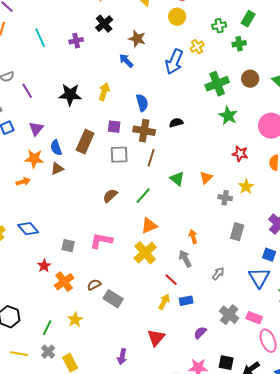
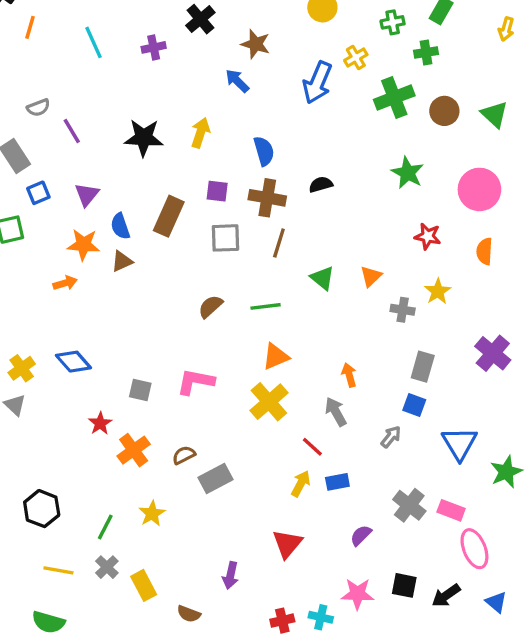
green cross: (217, 84) -> (394, 98), moved
green line: (143, 196) -> (266, 306), turned 42
blue square: (269, 255) -> (414, 405), moved
gray rectangle: (113, 299) -> (215, 479), turned -60

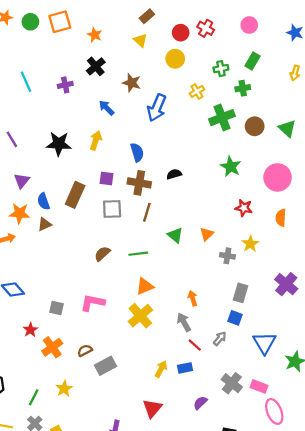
blue arrow: (237, 81) -> (107, 108), moved
blue arrow: (317, 83) -> (157, 108), moved
red line: (312, 447) -> (195, 345), moved

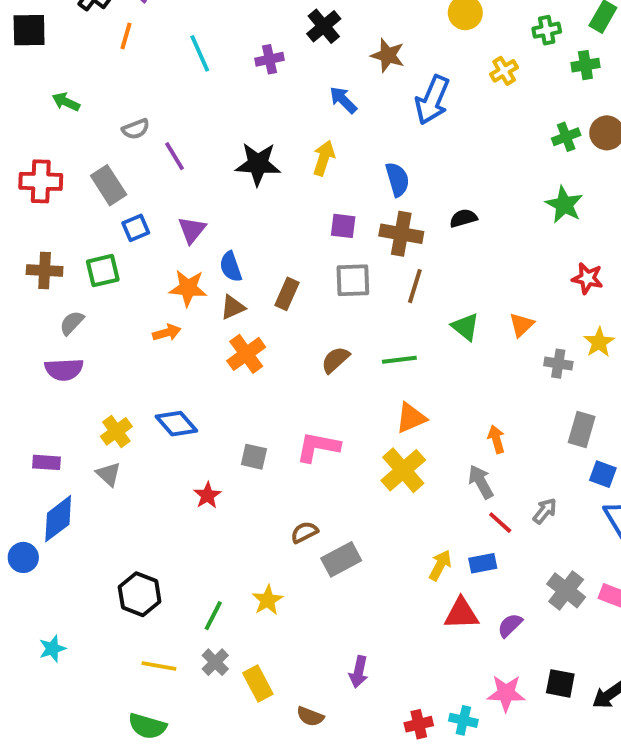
green cross: (222, 118) -> (566, 137), moved, size x0.6
brown rectangle: (75, 195) -> (287, 294), moved, size x0.7
blue square: (235, 318) -> (603, 474), moved
orange cross: (52, 347) -> (246, 354), moved
red triangle: (152, 408) -> (461, 614), moved, turned 48

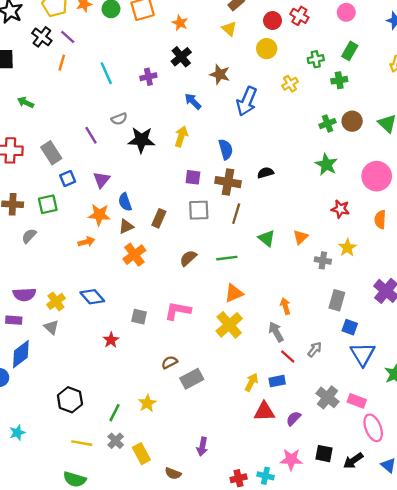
gray semicircle: (136, 129) -> (119, 119), moved
purple semicircle: (64, 369) -> (24, 294), moved

